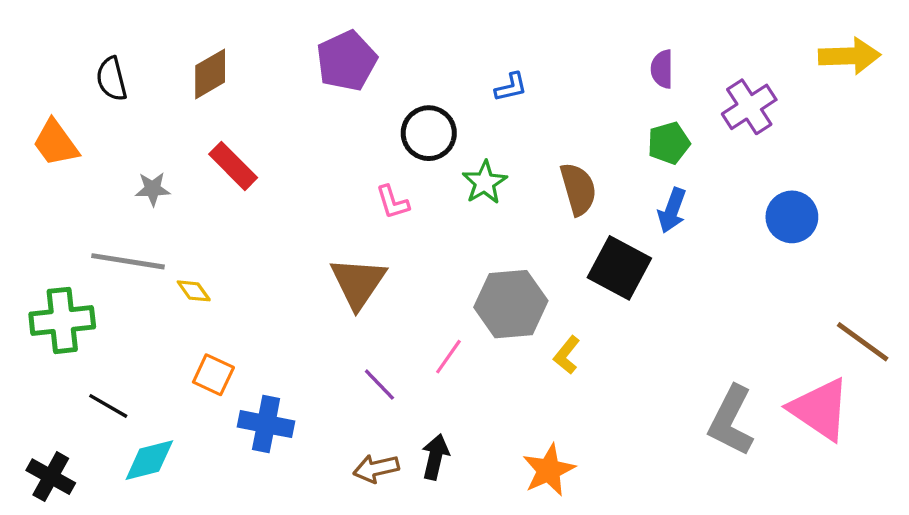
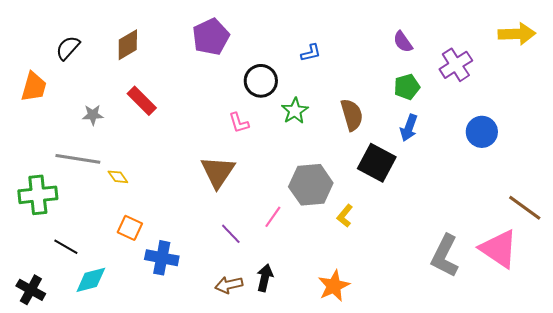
purple semicircle: (662, 69) -> (403, 42), turned -35
black semicircle: (112, 79) -> (68, 48), turned 56
orange trapezoid: (56, 143) -> (34, 87), turned -128

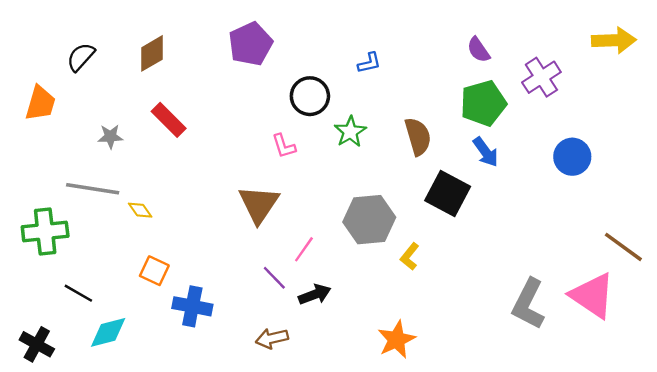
green pentagon: (407, 87) -> (483, 103), size x1.5
blue arrow: (409, 128) -> (486, 152), turned -56
pink line: (273, 217) -> (304, 249), moved
black arrow: (265, 278) -> (315, 294), moved, turned 56

